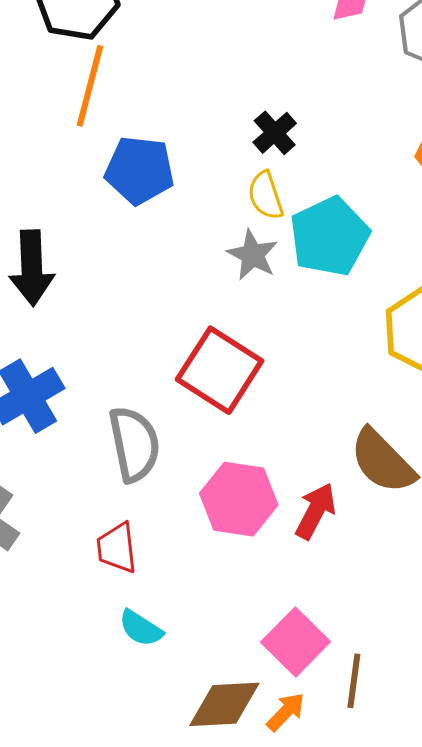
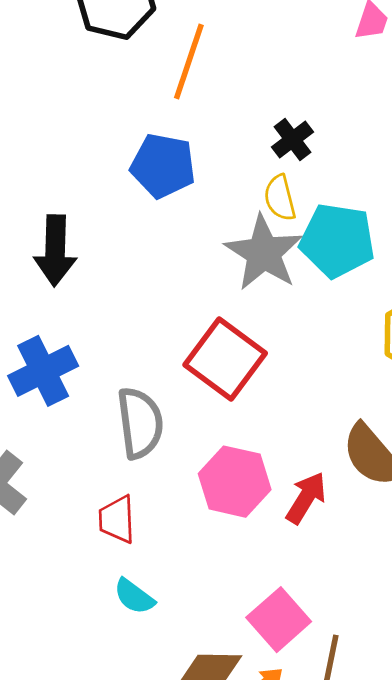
orange line: (90, 86) -> (189, 62), moved
cyan pentagon: (329, 236) -> (337, 241), turned 30
gray star: (253, 255) -> (264, 253), size x1.6

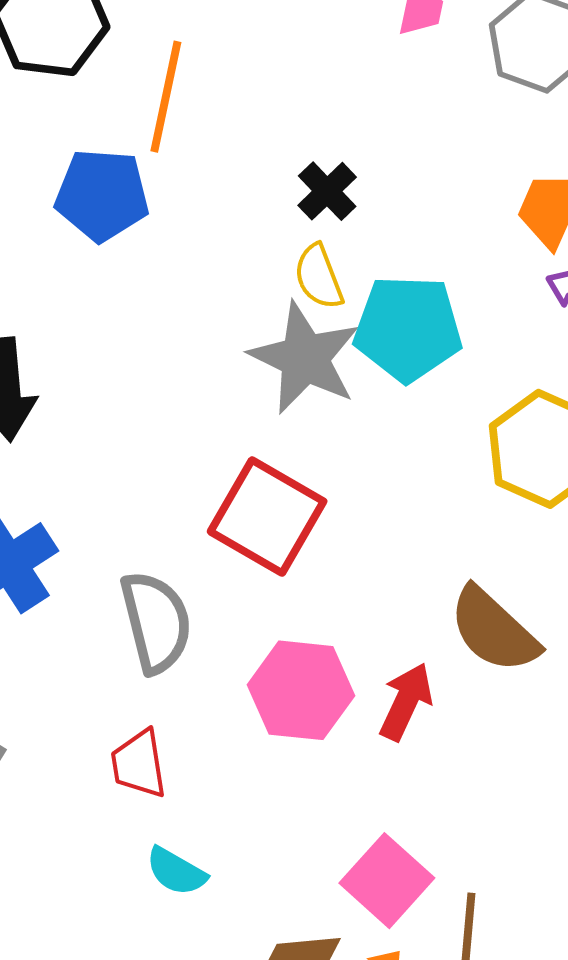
blue pentagon: (163, 166) -> (102, 195), moved

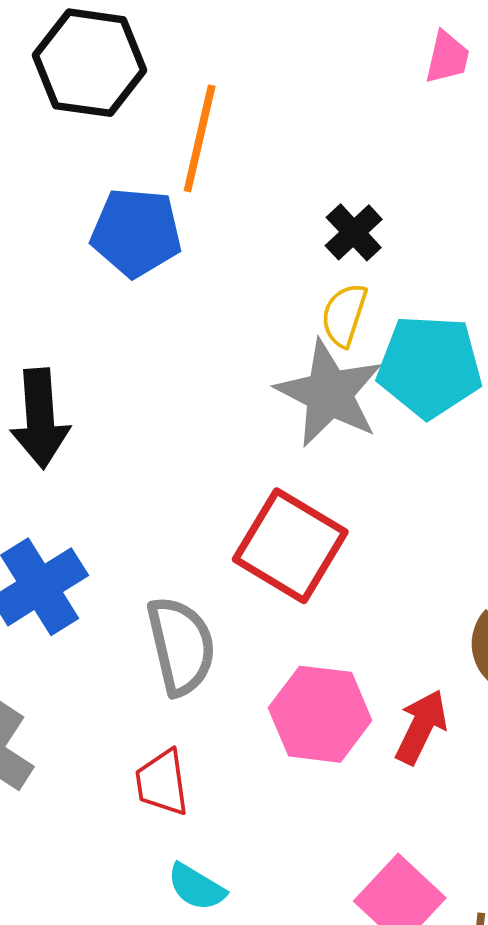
yellow semicircle: (319, 277) -> (344, 315), turned 38

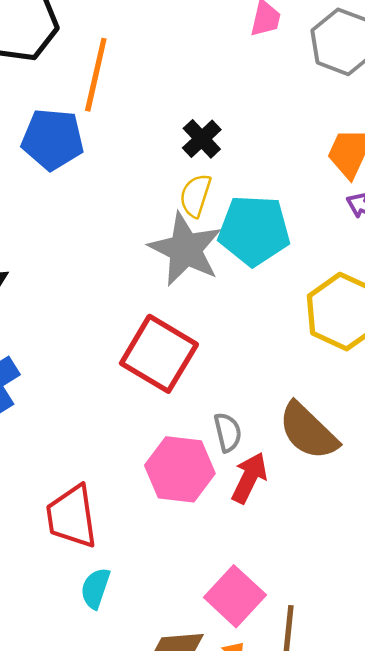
gray semicircle: (181, 646) -> (228, 432), moved, size x0.6
red trapezoid: (162, 783) -> (72, 517), size x1.4
cyan semicircle: (196, 887) -> (95, 588), turned 78

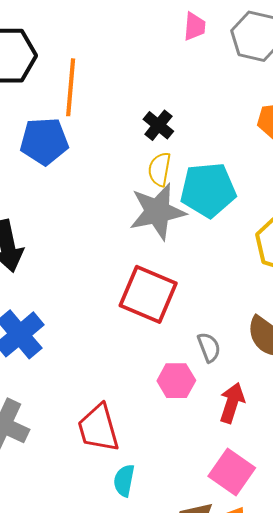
gray star: (185, 249) -> (157, 212), turned -30
pink hexagon: (180, 469) -> (176, 381), size x0.7
red arrow: (249, 478) -> (232, 403), moved

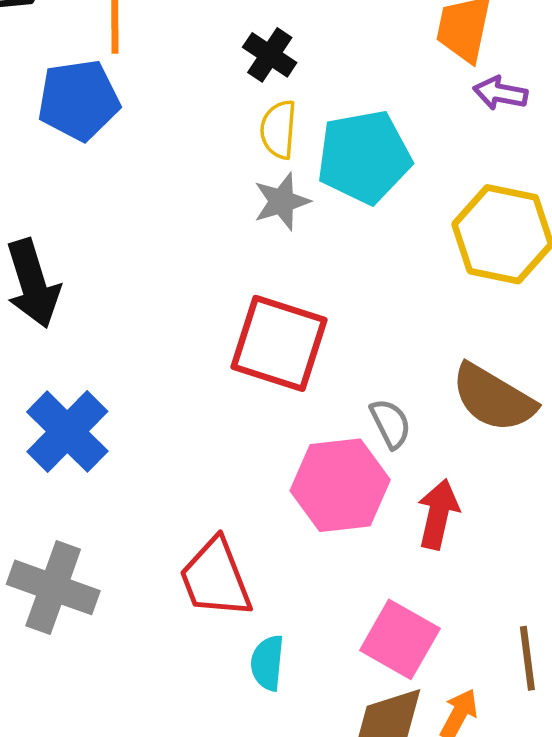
gray star: (157, 212) -> (282, 201), size x0.6
pink hexagon: (176, 381) -> (340, 485), size x1.5
pink square: (232, 472) -> (400, 639), moved

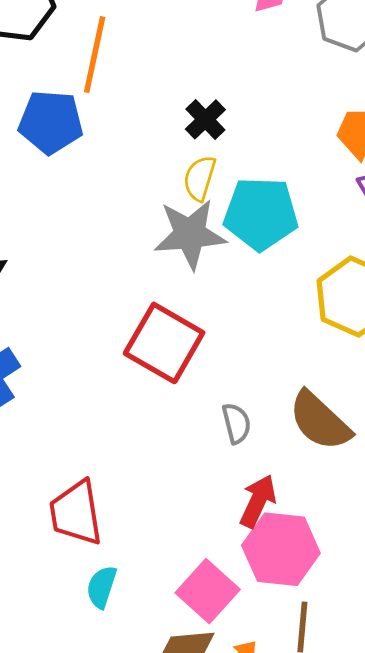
gray star: (282, 201) -> (190, 234), size x1.6
pink hexagon: (340, 485) -> (281, 549), moved

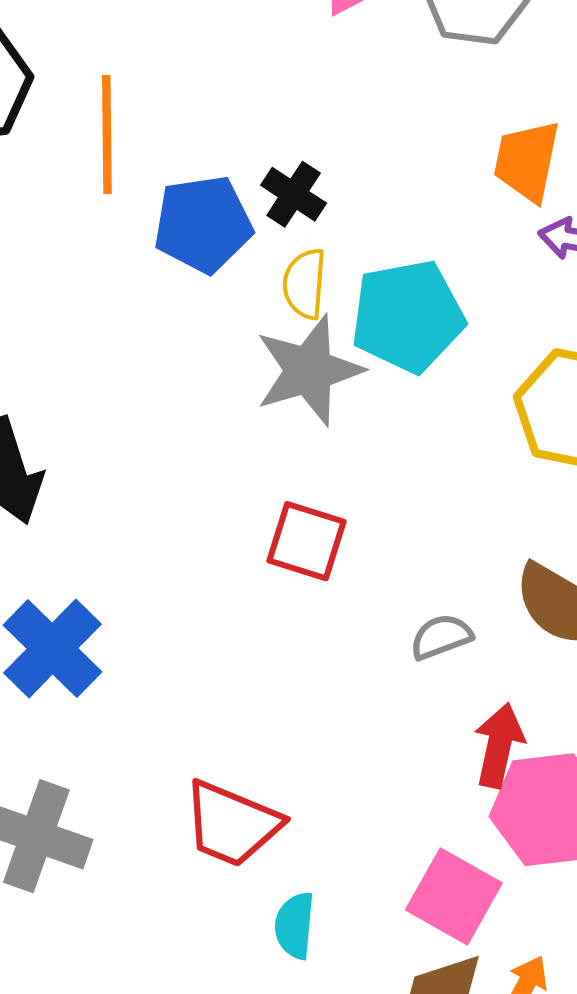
blue pentagon: (51, 122) -> (203, 224), moved
red square: (164, 343) -> (307, 541), size x0.7
gray semicircle: (236, 423) -> (441, 637), turned -84
red trapezoid: (76, 513) -> (232, 824), turned -46

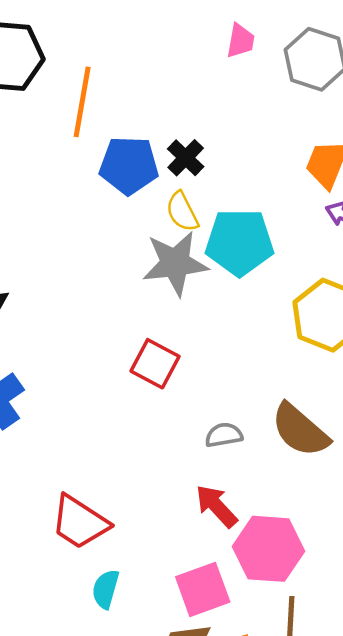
yellow semicircle: (305, 284) -> (182, 212), turned -42
red arrow: (499, 745) -> (216, 506), moved, turned -66
pink square: (454, 896) -> (203, 589), turned 30

